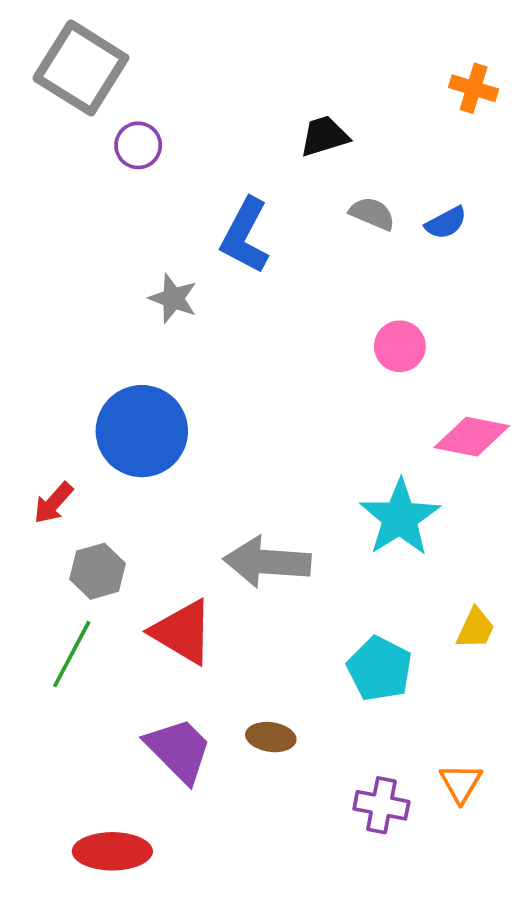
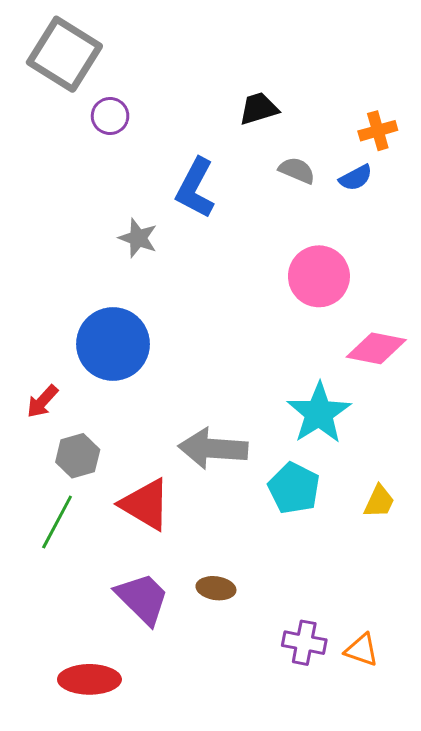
orange cross: (474, 88) -> (378, 131), moved, turned -33
pink circle: (400, 346) -> (319, 276), size x1.5
cyan pentagon: (380, 669) -> (294, 488), moved
orange triangle: (461, 783) -> (362, 650), moved, turned -42

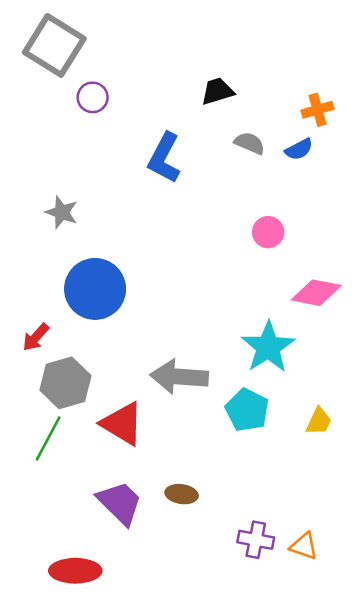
gray star: (138, 238) -> (62, 212), moved
pink circle: (319, 276) -> (268, 232), size x0.6
gray hexagon: (78, 456) -> (65, 383), size x1.4

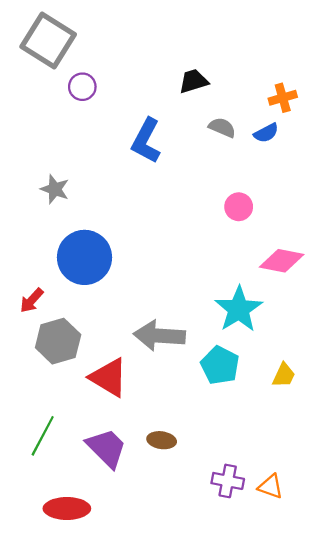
green line: (48, 438) -> (43, 436), moved

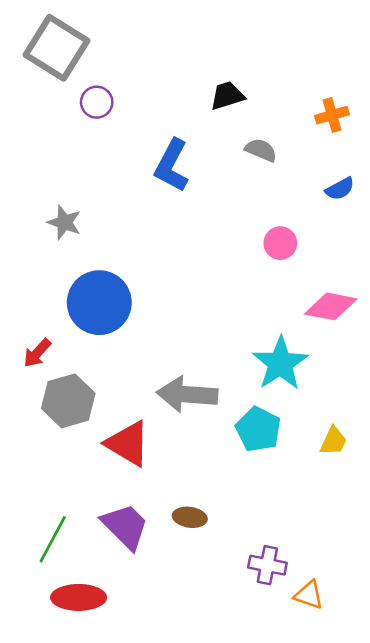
blue semicircle: (266, 133) -> (340, 189), moved
green line: (43, 436) -> (53, 539), moved
orange triangle: (271, 486) -> (309, 595), moved

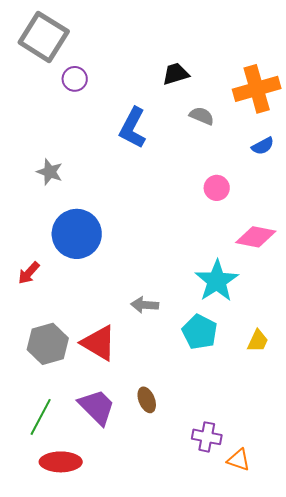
orange cross: (332, 115) -> (257, 89), size x1.8
gray arrow: (187, 394) -> (145, 305), size x0.6
gray hexagon: (68, 401) -> (48, 344), moved
brown ellipse: (190, 517) -> (147, 400), turned 60

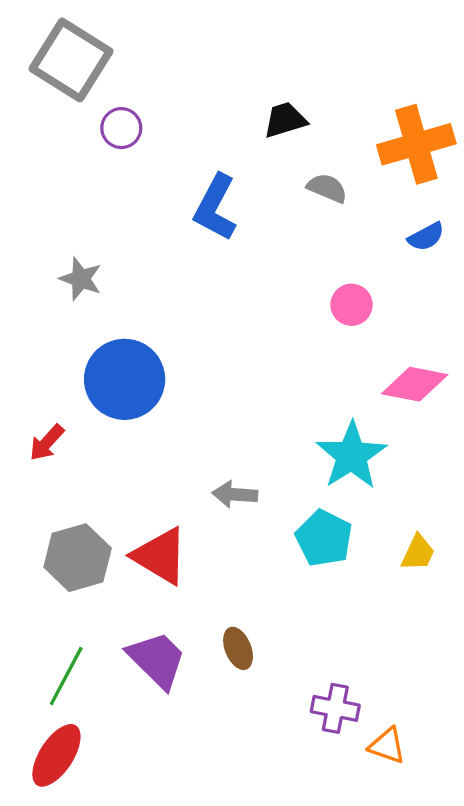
red ellipse: (61, 462) -> (56, 755), moved, turned -57

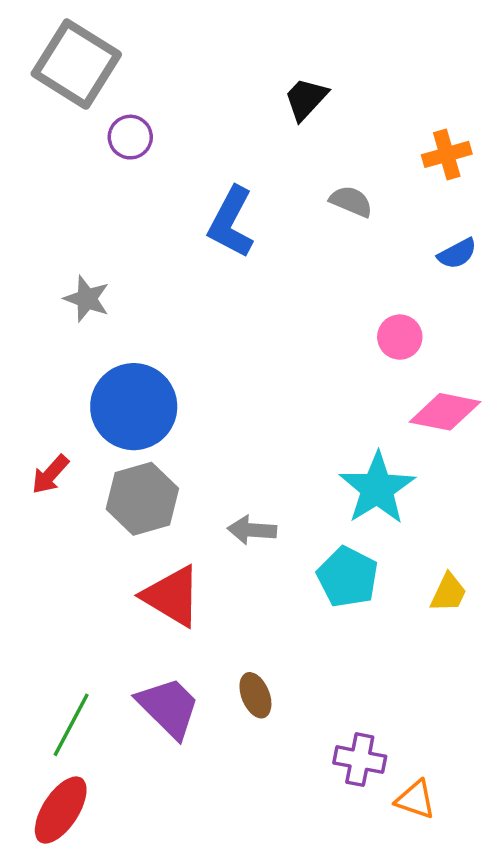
black trapezoid: (285, 120) -> (306, 99), moved, turned -30
orange cross: (416, 144) -> (447, 154), size x0.6
pink circle: (351, 305) -> (400, 337), moved
gray hexagon: (78, 558) -> (142, 499), moved

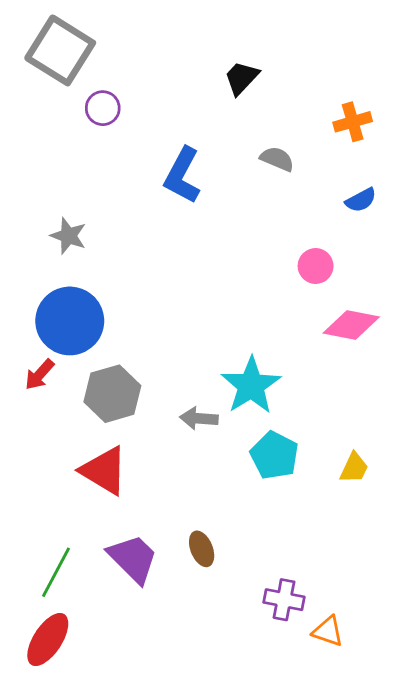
blue circle: (134, 407) -> (70, 321), moved
cyan star: (377, 488) -> (251, 385), moved
red triangle: (172, 596) -> (104, 471), moved

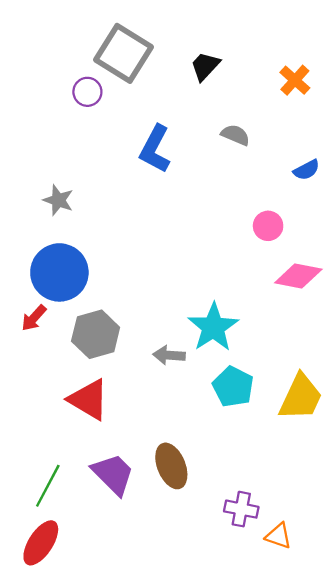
gray square: (60, 50) -> (124, 53), moved
orange cross: (353, 122) -> (295, 80), moved, turned -32
yellow trapezoid: (354, 468) -> (301, 397), size x1.8
brown ellipse: (202, 549) -> (171, 466), size x1.5

